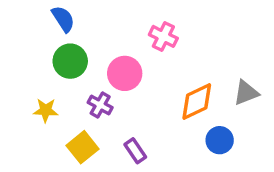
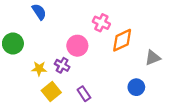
green circle: (70, 61) -> (13, 43), moved
orange diamond: (197, 102) -> (122, 40), moved
yellow star: (46, 110) -> (39, 69), moved

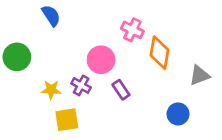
orange diamond: (122, 40) -> (159, 53), turned -55
yellow square: (51, 92) -> (67, 120), turned 30
purple rectangle: (84, 94) -> (121, 90), moved

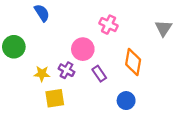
orange diamond: (159, 53) -> (133, 62), moved
gray triangle: (199, 75) -> (163, 28), moved, turned -36
blue circle: (178, 114) -> (126, 101), moved

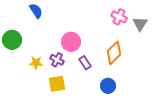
pink cross: (109, 25) -> (119, 17), moved
orange diamond: (133, 62) -> (114, 53), turned 35
yellow square: (55, 98) -> (57, 84), moved

